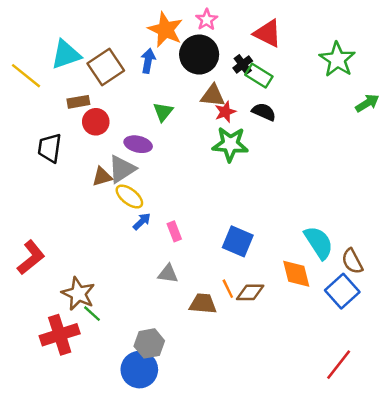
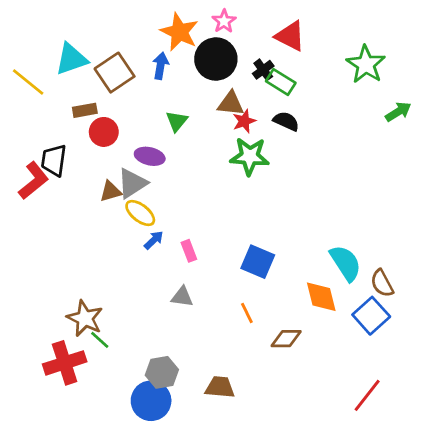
red L-shape: (31, 258) -> (34, 181), moved
brown diamond: (250, 292) -> (286, 339), moved
brown trapezoid: (203, 304) -> (220, 387), moved

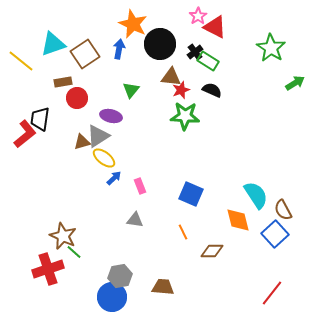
pink star: (224, 21) -> (198, 16), moved

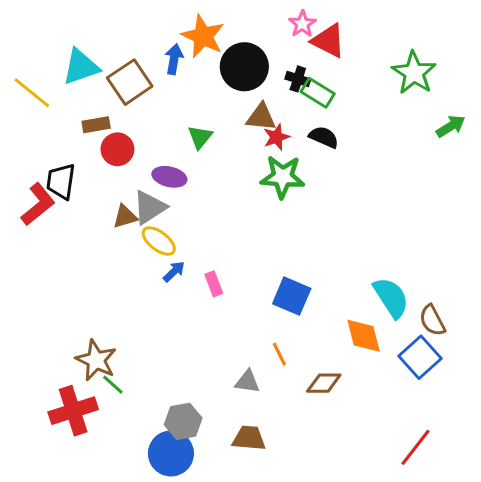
blue arrow: (119, 49) -> (174, 59), moved
black cross: (195, 52) -> (298, 79), turned -35
gray triangle: (135, 220) -> (247, 382), moved

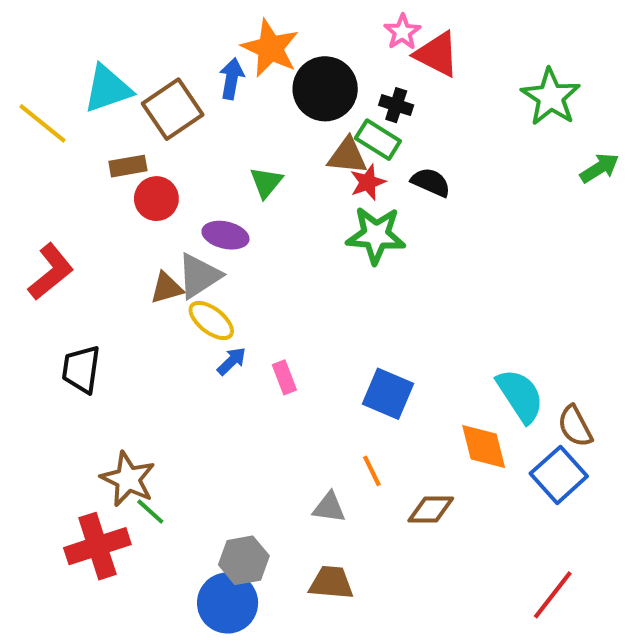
green rectangle: (318, 93) -> (378, 140), moved
black trapezoid: (61, 181) -> (81, 369), moved

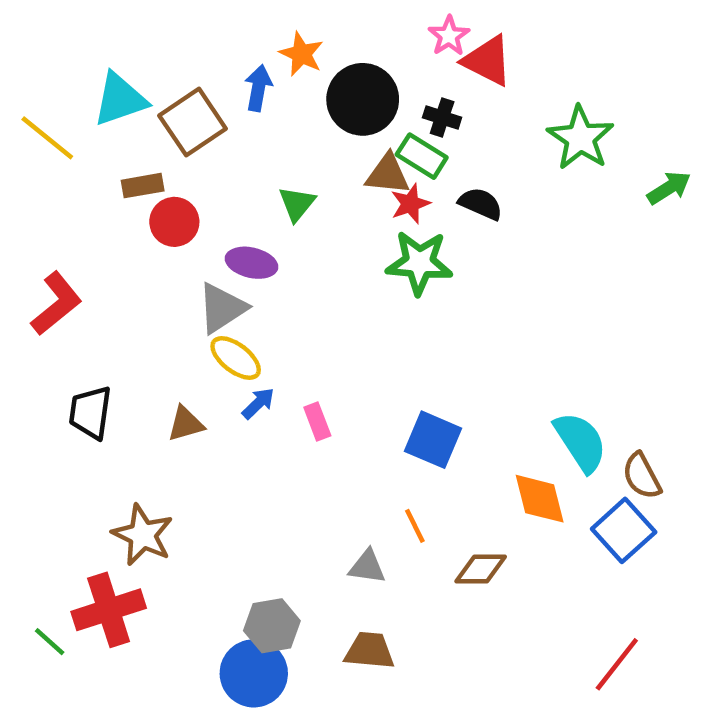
orange star: (270, 48) -> (301, 54), size x0.7
green star: (551, 97) -> (580, 138), moved
brown triangle: (167, 288) -> (186, 424), moved
green line: (150, 512) -> (50, 642), moved

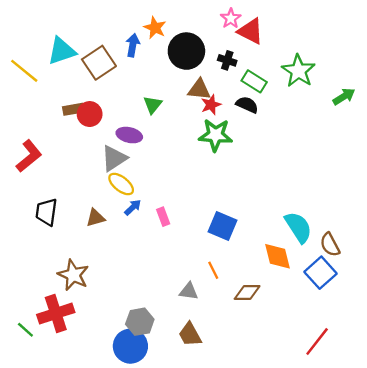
green rectangle: (422, 156) -> (254, 81), moved
brown rectangle: (143, 186) -> (73, 109), moved
brown trapezoid: (369, 651) -> (190, 334), turned -124

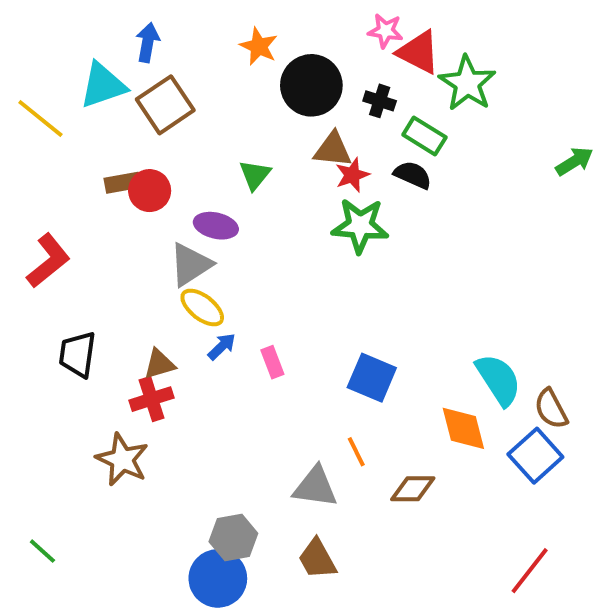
pink star: (231, 18) -> (385, 31), turned -30
blue arrow: (133, 45) -> (148, 42), moved
green star: (298, 71) -> (467, 83), moved
gray triangle: (189, 291) -> (315, 487), size x1.4
red cross: (56, 313) -> (152, 399), moved, size x0.7

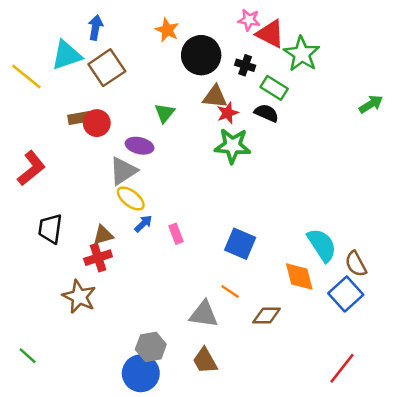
orange line: (356, 452) -> (230, 292), turned -30

